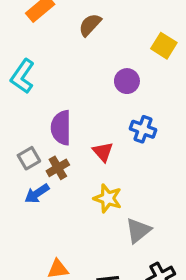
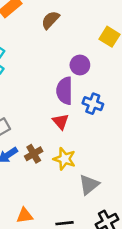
purple semicircle: (61, 128) -> (64, 91), moved
brown cross: (58, 168) -> (34, 154), moved

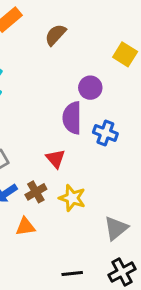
red triangle: (61, 122) -> (56, 159), moved
gray triangle: (89, 185) -> (116, 228), moved
orange triangle: (25, 215) -> (25, 227), moved

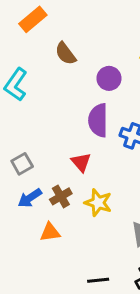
brown semicircle: (56, 35) -> (66, 54), moved, turned -80
purple circle: (90, 88) -> (109, 78), moved

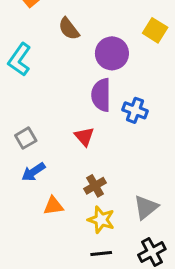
purple circle: (109, 78) -> (112, 53), size x1.4
brown cross: (61, 196) -> (95, 186), moved
yellow star: (98, 203) -> (101, 220), moved

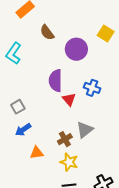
purple semicircle: (101, 95) -> (55, 81), moved
red triangle: (84, 137) -> (69, 99), moved
gray triangle: (146, 207) -> (85, 130), moved

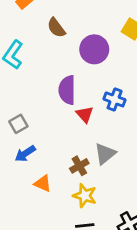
orange triangle: (37, 153) -> (43, 183), turned 32

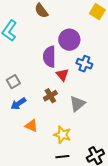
purple circle: (94, 49) -> (69, 40), moved
brown cross: (79, 166) -> (50, 96), moved

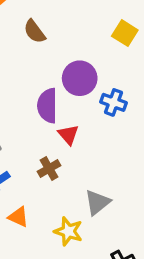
blue cross: (84, 64) -> (113, 102), moved
gray triangle: (77, 104) -> (97, 202), moved

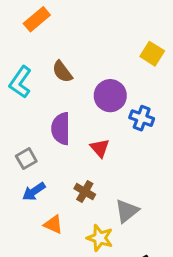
brown semicircle: (35, 31) -> (62, 72), moved
purple semicircle: (47, 106) -> (61, 129), moved
brown cross: (49, 168) -> (85, 192), moved, turned -30

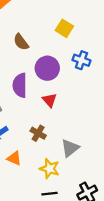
yellow square: (152, 54) -> (64, 28), moved
purple circle: (110, 96) -> (47, 68), moved
blue cross: (142, 118) -> (81, 60), moved

